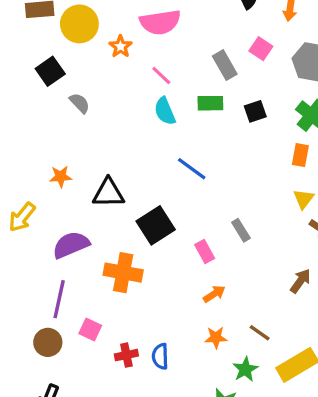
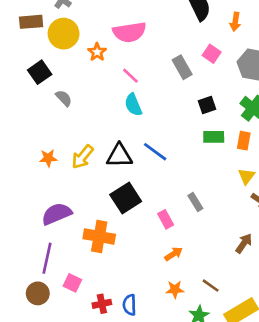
green rectangle: (210, 103) -> (214, 137), moved
black triangle: (108, 193) -> (119, 156), moved
yellow arrow: (22, 217) -> (83, 157), moved

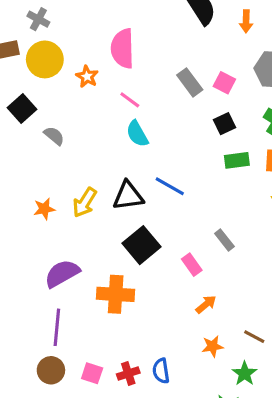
pink semicircle: (129, 32) -> (123, 49), turned 104
pink square: (212, 54) -> (224, 83), moved
pink square: (72, 283) -> (92, 373), moved

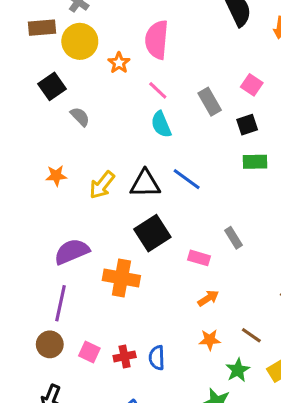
gray rectangle: (190, 82) -> (210, 102), moved
orange star: (44, 209) -> (56, 176), moved
pink rectangle: (192, 265) -> (199, 258), turned -45

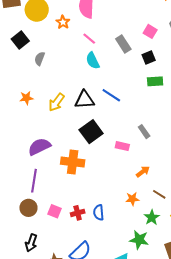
gray semicircle: (80, 117) -> (40, 59), turned -112
orange arrow: (208, 298) -> (143, 172), moved

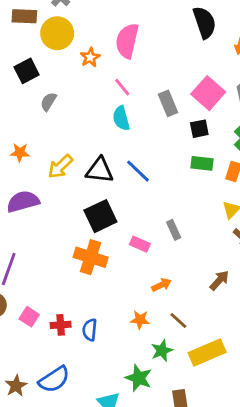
pink square: (150, 31) -> (208, 93), size x1.6
purple semicircle: (39, 147) -> (23, 202), moved
orange cross: (73, 162) -> (91, 257), moved

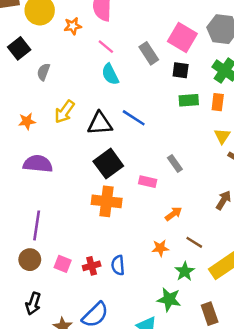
orange star: (90, 57) -> (73, 26), turned 30
black square: (199, 129) -> (181, 70), turned 30
yellow arrow: (60, 166) -> (64, 112), moved
purple semicircle: (23, 202) -> (38, 164), turned 32

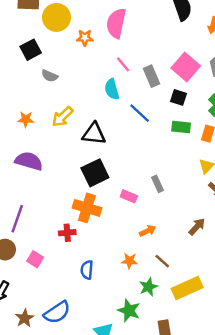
pink line: (106, 47) -> (123, 64), moved
gray semicircle: (43, 72) -> (50, 76), turned -98
blue line: (134, 118) -> (140, 113), moved
red cross: (92, 266) -> (67, 233), moved

